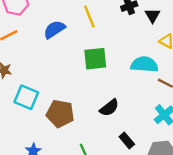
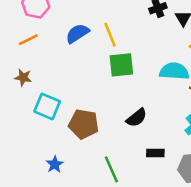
yellow line: (89, 17) -> (110, 35), moved
black rectangle: (127, 140) -> (155, 153), turned -49

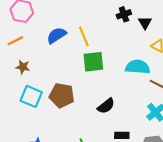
brown star: (23, 77) -> (23, 67), moved
brown pentagon: (84, 124) -> (62, 95), moved

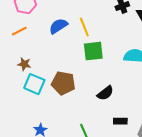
brown star: (23, 67) -> (24, 64), moved

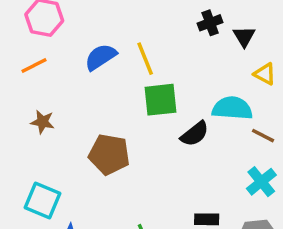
cyan square: (34, 84) -> (43, 201), moved
black semicircle: (105, 93) -> (195, 134), moved

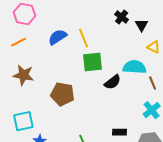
black cross: (210, 23) -> (122, 17), turned -32
brown star: (43, 122) -> (23, 75), size x1.5
brown line: (263, 136) -> (153, 83), turned 40
cyan square: (43, 201) -> (23, 121), turned -35

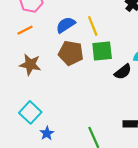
brown pentagon: (62, 94) -> (71, 53), moved
cyan square: (23, 121) -> (30, 112), turned -35

